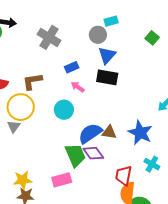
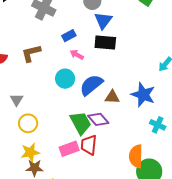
yellow circle: (21, 107) -> (28, 123), moved, size x0.7
blue semicircle: (90, 133) -> (91, 85), moved
red trapezoid: (124, 176) -> (89, 145), moved

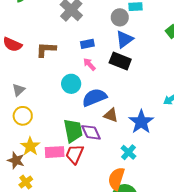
cyan cross: (158, 125) -> (128, 152), moved
yellow star: (30, 152) -> (30, 146), moved, turned 30

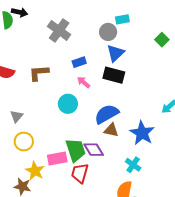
blue semicircle: (94, 97) -> (107, 114), moved
pink rectangle: (55, 152) -> (57, 158), moved

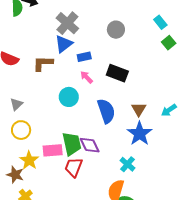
cyan rectangle: (122, 19) -> (160, 22), moved, turned 56
blue triangle: (115, 53) -> (64, 44), moved
blue semicircle: (107, 114) -> (106, 111), turned 95
brown triangle: (111, 130) -> (139, 109), moved, turned 42

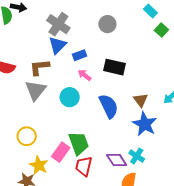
gray triangle: (16, 104) -> (36, 90), moved, size x1.6
purple diamond: (90, 145) -> (117, 160), moved
pink rectangle: (53, 150) -> (61, 152), turned -42

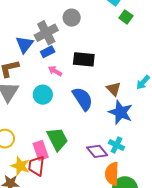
gray cross: (58, 24) -> (46, 33), moved, turned 35
pink rectangle: (61, 152) -> (41, 150), turned -48
red trapezoid: (84, 166) -> (36, 166), moved

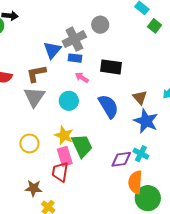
blue rectangle: (48, 52) -> (75, 58), turned 32
purple diamond: (97, 151) -> (121, 159), turned -60
yellow star: (20, 166) -> (64, 135), moved

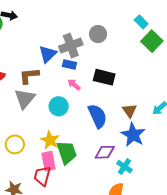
green square: (155, 26) -> (152, 41), size x1.5
purple diamond: (121, 159) -> (105, 152), moved

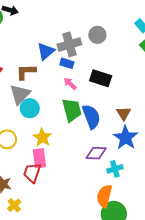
cyan circle: (59, 106) -> (30, 108), moved
green trapezoid: (67, 152) -> (72, 110), moved
cyan cross: (124, 167) -> (115, 169), turned 35

